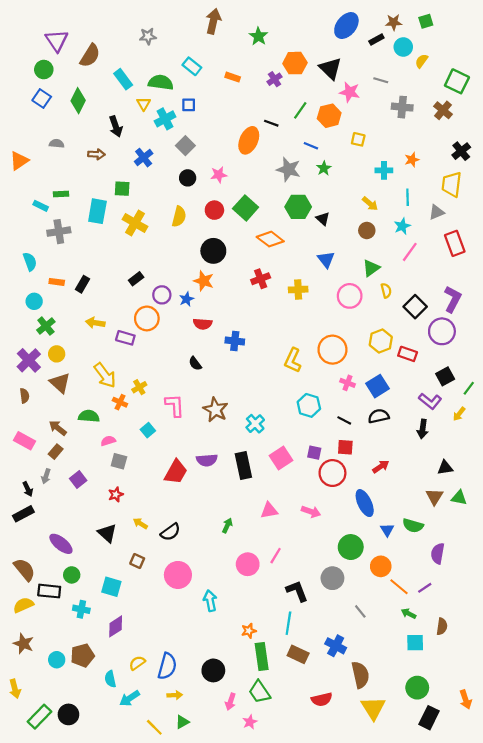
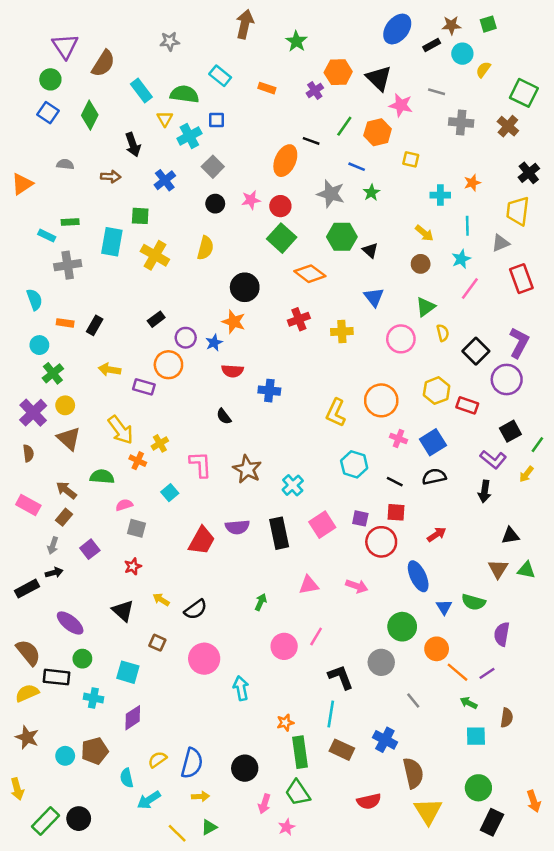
red circle: (214, 210) -> (280, 206), moved
black arrow: (28, 489) -> (54, 573), moved, turned -80

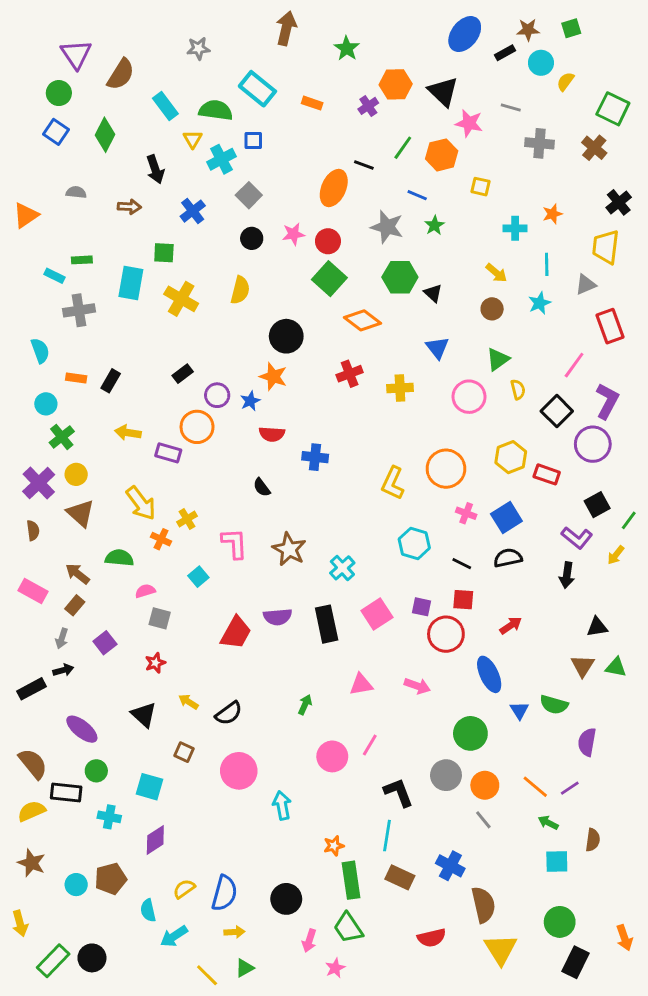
cyan rectangle: (220, 76) -> (257, 89), size x1.4
pink line: (470, 288) -> (574, 365), moved
orange circle: (437, 649) -> (485, 785), moved

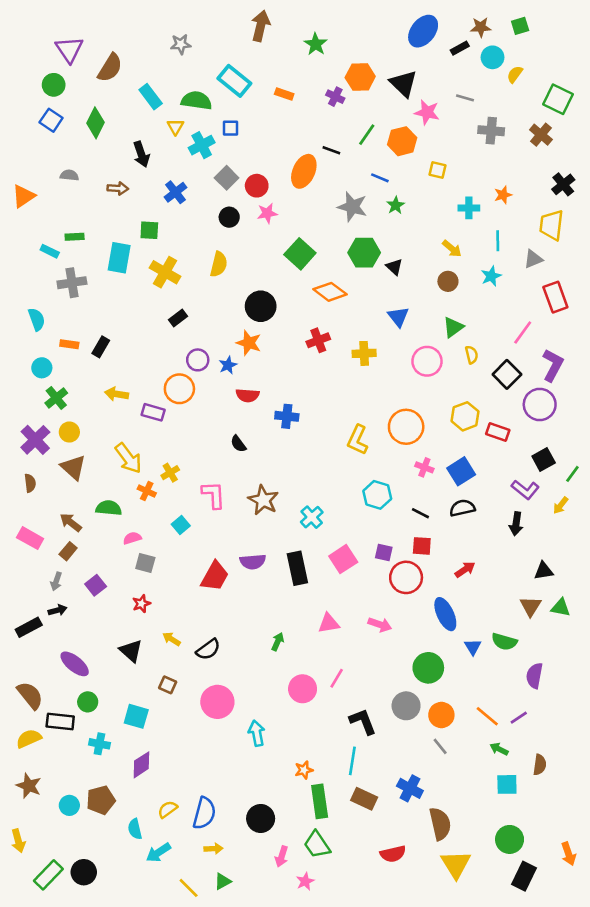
purple cross: (368, 106) -> (335, 97), turned -30
red circle: (328, 241) -> (257, 186), moved
black rectangle: (183, 374) -> (178, 318), moved

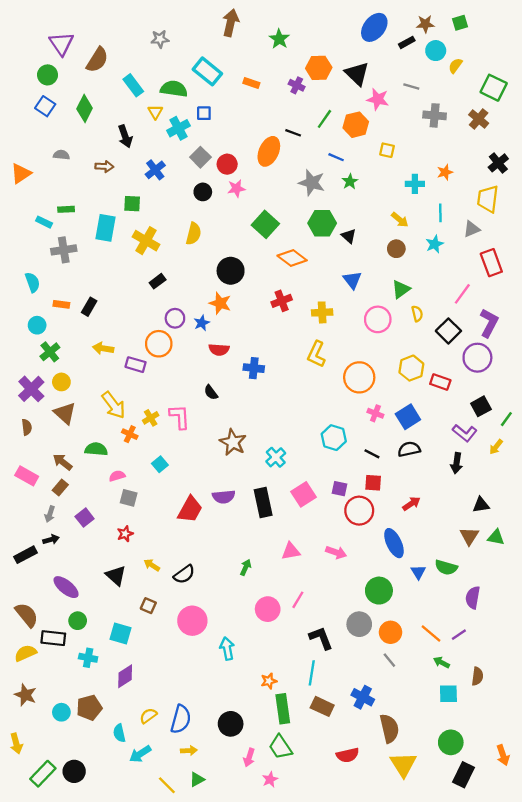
yellow L-shape: (358, 440) -> (316, 354), moved
pink L-shape: (213, 495) -> (180, 417), moved

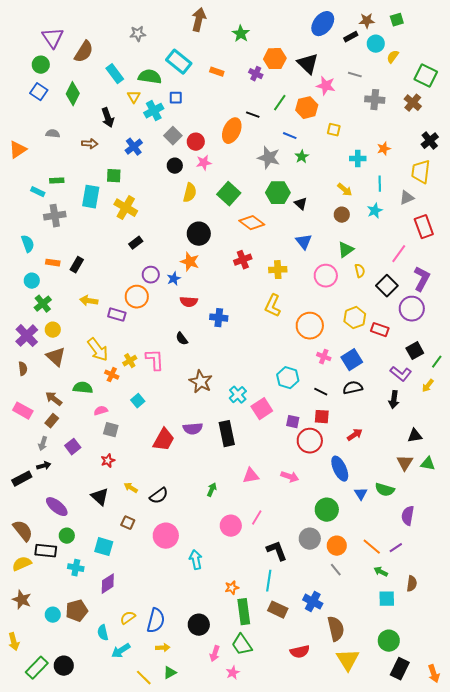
yellow semicircle: (194, 234) -> (190, 193), moved
pink square: (304, 494) -> (262, 409), moved
orange arrow: (503, 755) -> (434, 674), moved

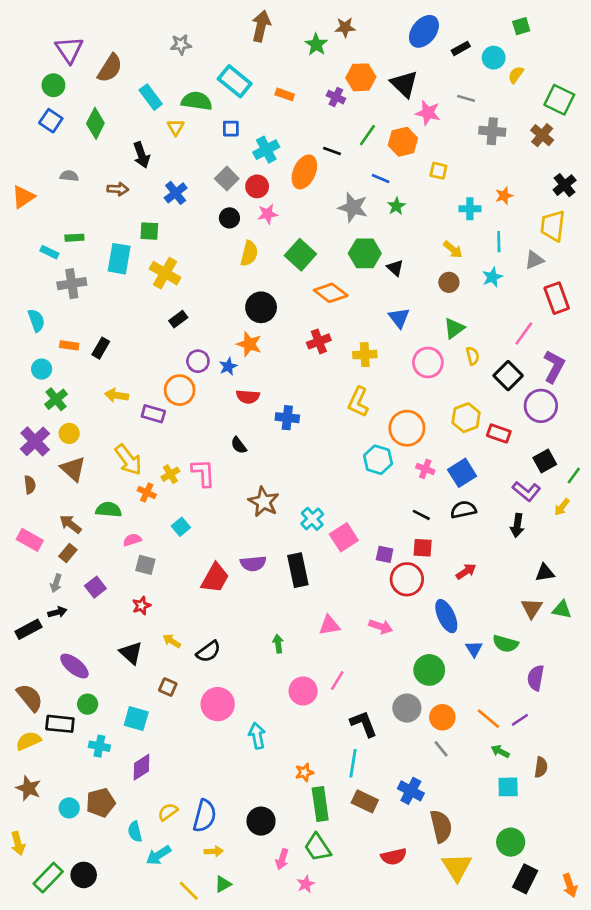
brown star: (367, 21) -> (345, 27), moved
cyan cross: (154, 111) -> (266, 150), moved
cyan hexagon: (288, 378) -> (378, 460), moved
green arrow: (212, 490) -> (278, 644), turned -32

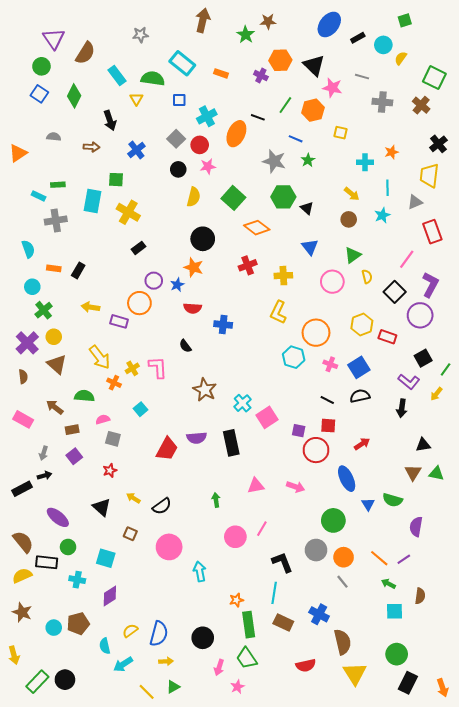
brown rectangle: (68, 553) -> (72, 430), moved, turned 40

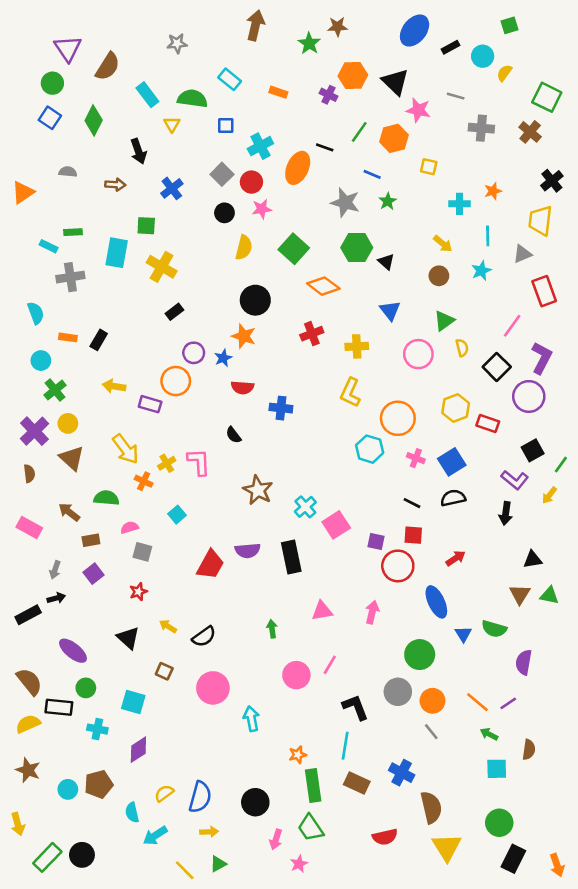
cyan rectangle: (182, 63) -> (230, 79), size x0.7
pink arrow: (296, 487) -> (372, 612), turned -96

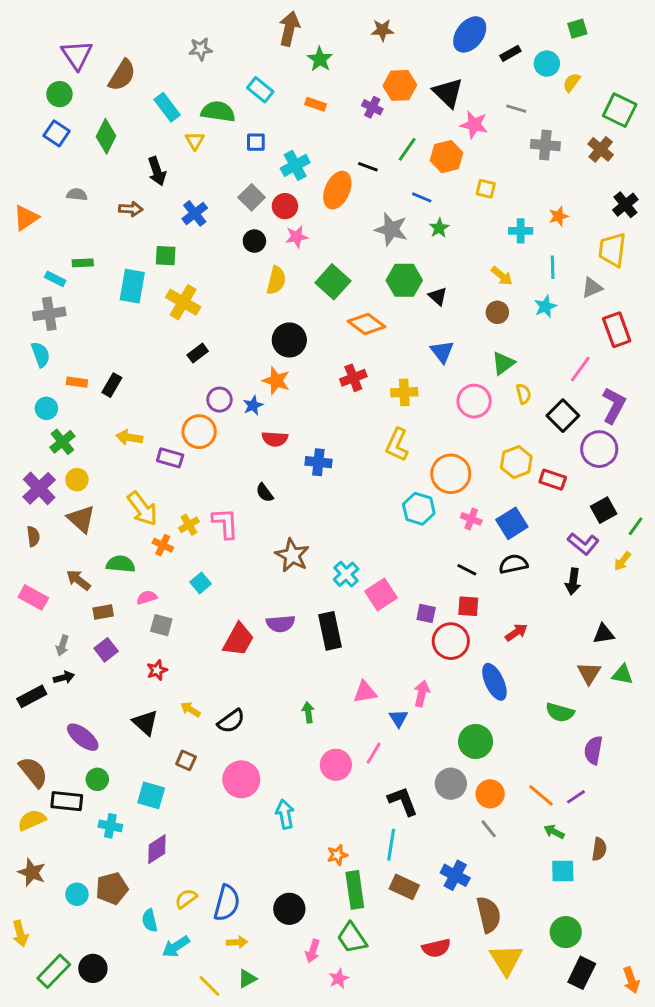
green star: (309, 43) -> (320, 59), moved
gray cross: (70, 277) -> (49, 314), moved
blue triangle: (463, 634) -> (398, 718), moved

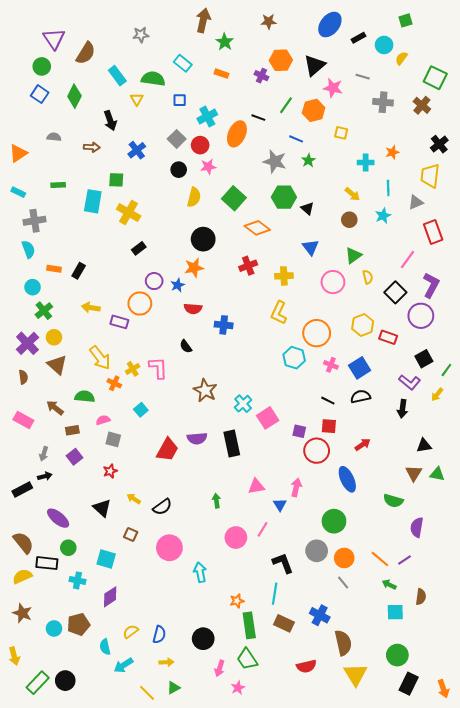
black triangle: (448, 93) -> (315, 65), turned 35
cyan rectangle: (55, 279) -> (18, 192), moved
orange star: (276, 381) -> (194, 268), turned -30
blue semicircle: (227, 903) -> (159, 635), size x0.7

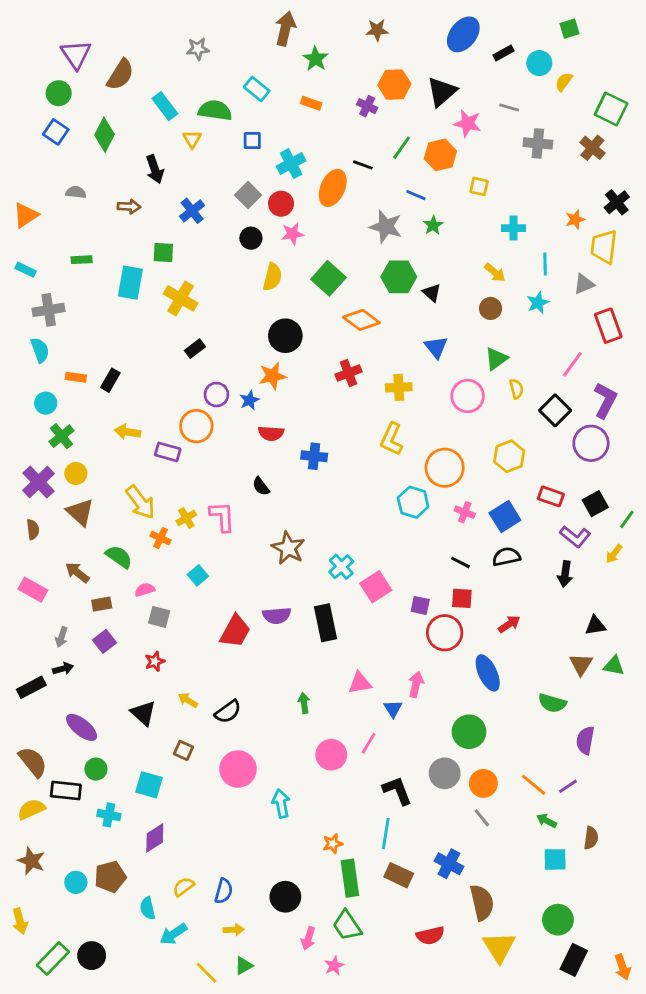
orange star: (392, 152) -> (575, 219), moved
red rectangle: (388, 337) -> (551, 496), moved
green semicircle: (85, 397) -> (119, 557), turned 30

